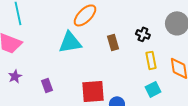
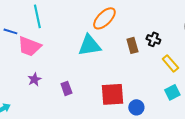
black cross: (143, 34) -> (153, 39), moved
yellow rectangle: (151, 60) -> (170, 63), turned -30

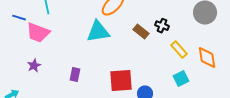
brown rectangle: (132, 45) -> (141, 32), turned -35
purple star: (34, 79) -> (34, 66), moved
purple rectangle: (66, 88) -> (75, 75), turned 32

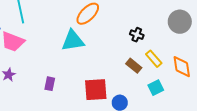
brown rectangle: (141, 32) -> (134, 66), moved

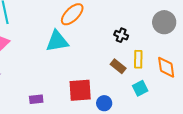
yellow rectangle: (154, 59) -> (138, 59), turned 42
purple rectangle: (50, 84) -> (36, 99), moved, turned 72

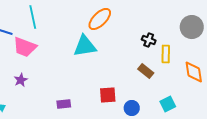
yellow rectangle: (138, 59) -> (166, 54), moved
cyan square: (140, 88) -> (168, 104), moved
red square: (80, 90) -> (108, 95), size x0.7

